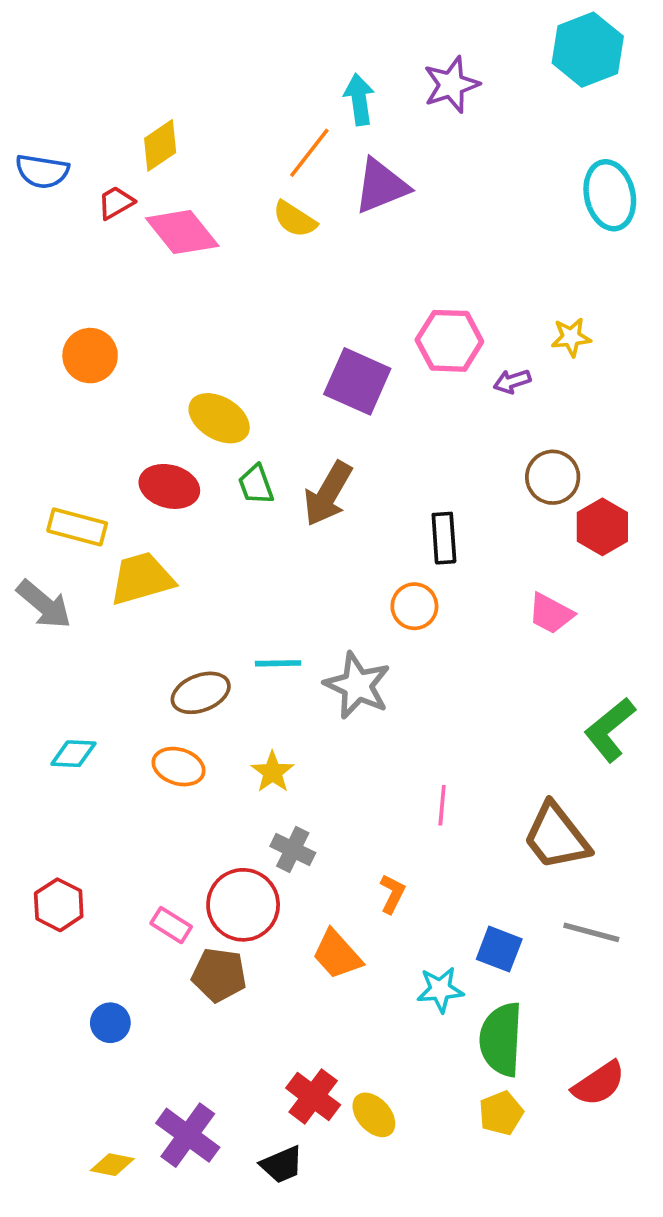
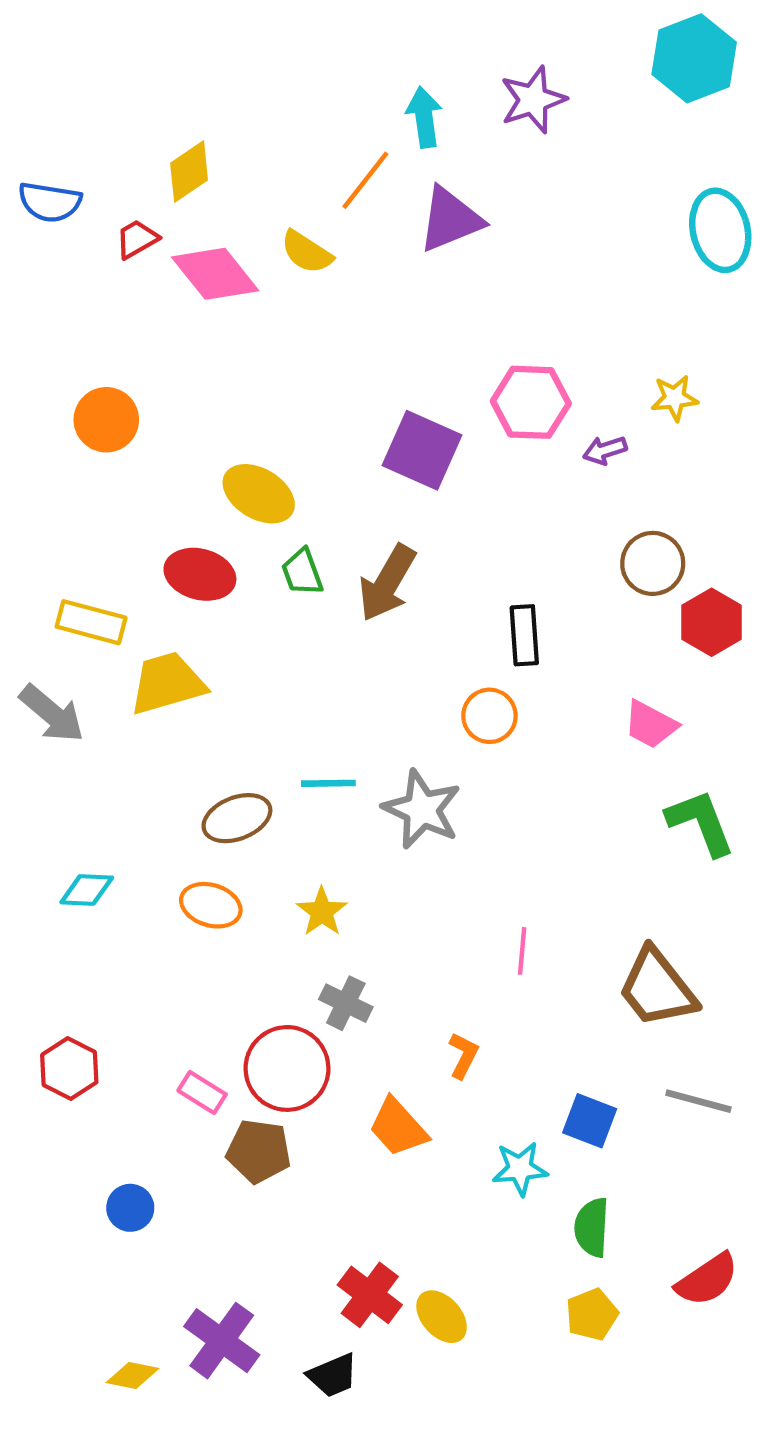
yellow semicircle: (295, 219) -> (307, 252), moved
green L-shape: (610, 730) -> (701, 822), moved, turned 108
green semicircle: (501, 1039) -> (592, 1227), size x0.7

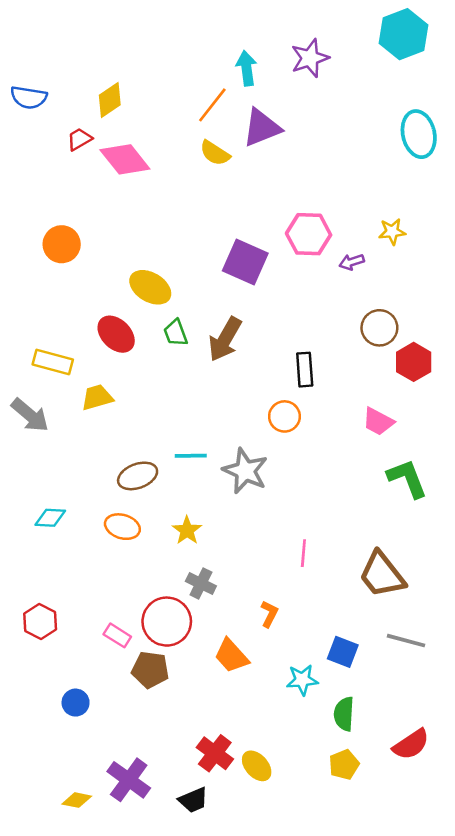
blue semicircle: (50, 202) -> (29, 97), moved
yellow semicircle: (307, 252) -> (215, 153), moved
red ellipse: (200, 574) -> (116, 334), turned 30
yellow trapezoid: (167, 683) -> (97, 397), size x0.7

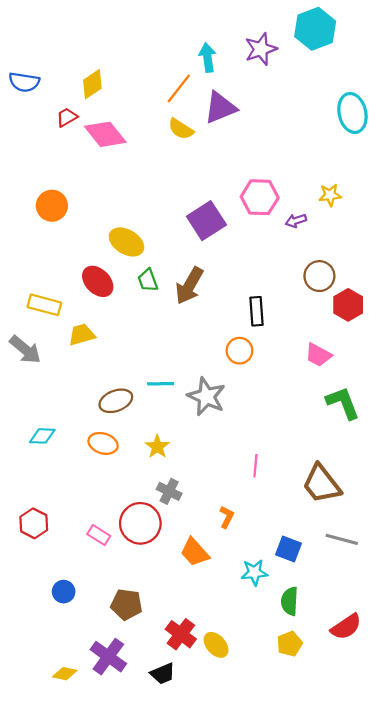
cyan hexagon: (403, 34) -> (315, 29), moved
purple square: (245, 262) -> (206, 221), turned 33
brown pentagon: (150, 670) -> (126, 604), moved

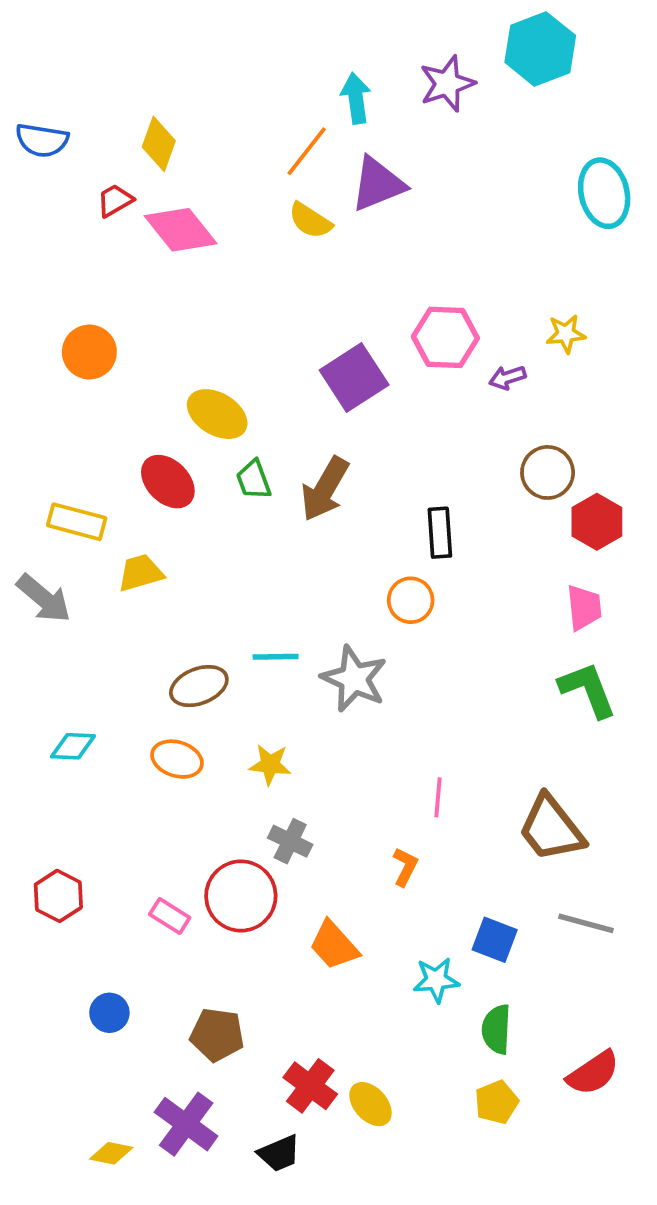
yellow diamond: (92, 84) -> (159, 144), turned -36
pink trapezoid: (318, 355) -> (584, 608), moved, turned -124
yellow star: (157, 447) -> (270, 765), turned -30
orange L-shape: (227, 517) -> (405, 867), moved

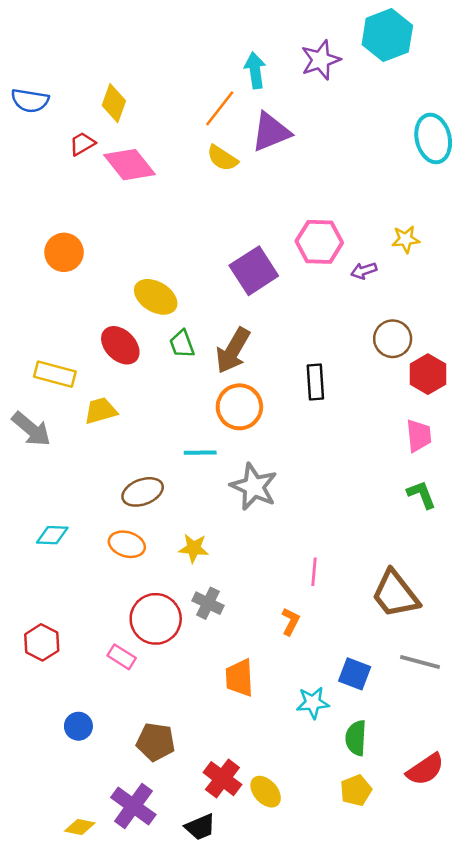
orange circle: (411, 600) -> (239, 407), moved, size x1.4
cyan line: (276, 657) -> (200, 453), moved
green L-shape: (588, 690) -> (421, 495), size x0.7
red circle: (241, 896) -> (156, 619), moved
orange trapezoid: (334, 945) -> (239, 678), turned 39

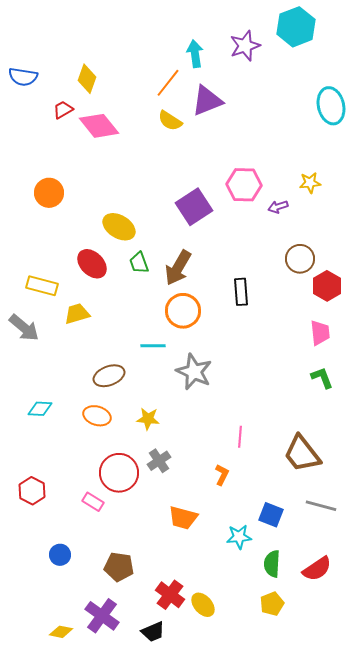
gray cross: (208, 603) -> (159, 461), turned 30
orange trapezoid: (239, 678) -> (183, 518), turned -72
red semicircle: (425, 769) -> (317, 569), moved

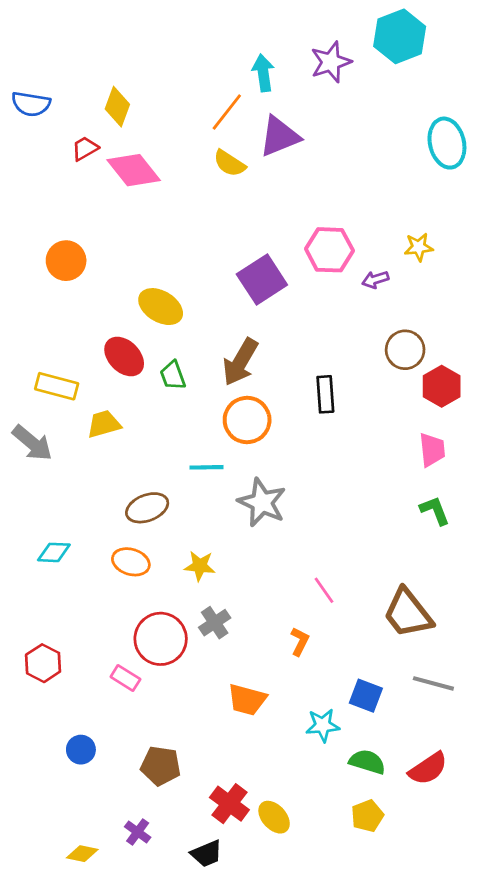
green trapezoid: (139, 263) -> (173, 375), moved
pink line: (240, 437) -> (324, 590), turned -40
green semicircle: (272, 564) -> (367, 762), turned 104
purple cross: (102, 616) -> (138, 832), size x0.6

